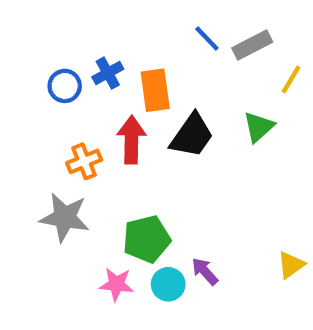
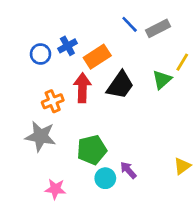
yellow line: (291, 79) -> (182, 62), moved
orange rectangle: (155, 90) -> (97, 57), turned 65
pink star: (116, 284) -> (55, 189), moved

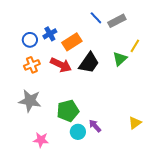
red arrow: (82, 88) -> (61, 65), turned 115
orange cross: (53, 101) -> (32, 65), moved

